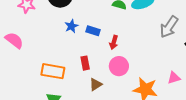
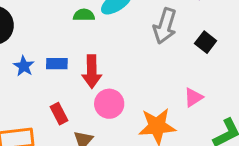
red arrow: (114, 42) -> (92, 72), size x1.5

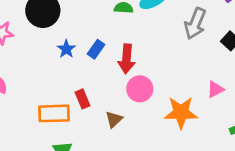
blue rectangle: (57, 64) -> (96, 49), turned -60
red rectangle: (59, 114) -> (83, 99), moved

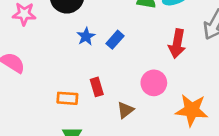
red arrow: (127, 59) -> (177, 44), moved
orange rectangle: (54, 113) -> (67, 98), size x0.7

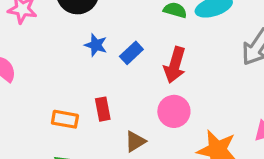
blue star: (86, 36) -> (96, 45), turned -30
red arrow: (177, 44) -> (175, 65), moved

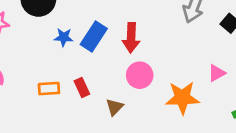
blue rectangle: (131, 53) -> (94, 36), size x1.5
orange rectangle: (65, 119) -> (49, 89), moved

